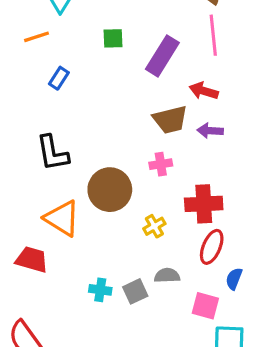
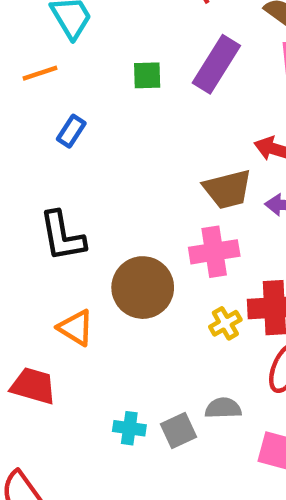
purple rectangle: (162, 56) -> (216, 64), moved
pink cross: (161, 164) -> (214, 252), size x1.5
orange triangle: (62, 218) -> (76, 328), size x0.7
yellow cross: (154, 226) -> (225, 323), moved

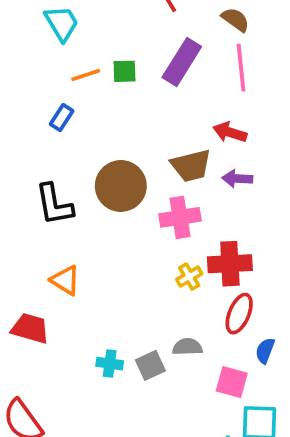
orange line: (40, 73) -> (86, 75), moved
brown circle: (143, 288) -> (121, 186), moved

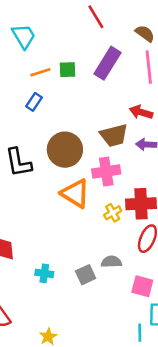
blue rectangle: (62, 118) -> (34, 102), moved
orange triangle: (65, 280) -> (75, 193), moved, size x1.4
cyan cross: (110, 364) -> (44, 273), moved

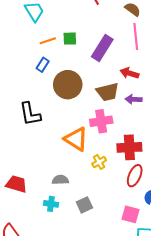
purple rectangle: (107, 63) -> (102, 48), moved
brown circle: (65, 150) -> (68, 85), moved
yellow cross: (113, 213) -> (99, 162), moved
gray semicircle: (111, 262) -> (60, 180), moved

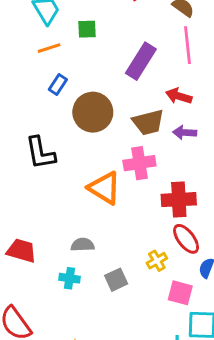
green square: (70, 39) -> (87, 29), moved
orange line: (48, 41) -> (49, 48), moved
yellow cross: (99, 162) -> (157, 261), moved
red ellipse: (135, 176) -> (186, 239), turned -60

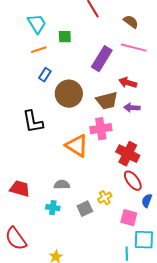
pink line: (188, 45) -> (134, 48), turned -70
red cross: (179, 200) -> (128, 154), turned 30
yellow cross: (157, 261) -> (105, 198), moved

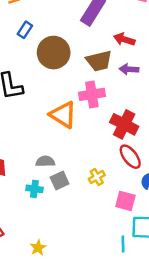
gray square: (85, 209) -> (60, 181), moved

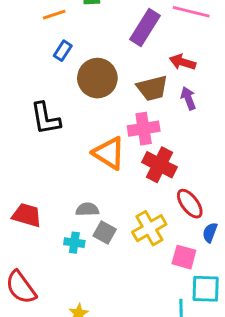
purple arrow: (129, 69) -> (188, 98), turned 66
red cross: (124, 124) -> (159, 165), moved
yellow cross: (97, 177) -> (149, 228), size x1.6
gray square: (60, 181) -> (105, 232), turned -36

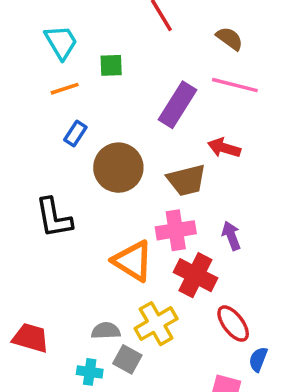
purple arrow: (188, 98) -> (231, 236), moved
yellow cross: (149, 228) -> (156, 324), moved

